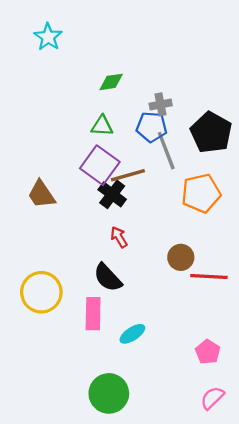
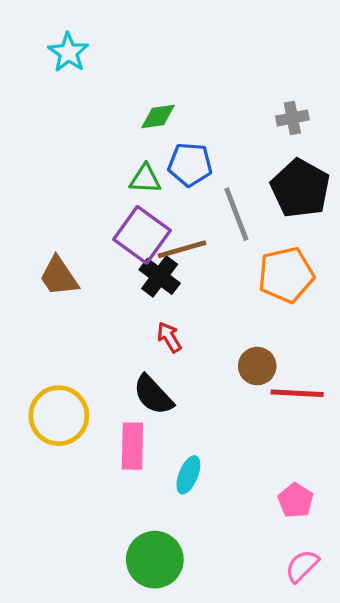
gray cross: (161, 104) -> (292, 118), moved
blue pentagon: (152, 127) -> (190, 164), moved
cyan ellipse: (132, 334) -> (188, 475), turned -35

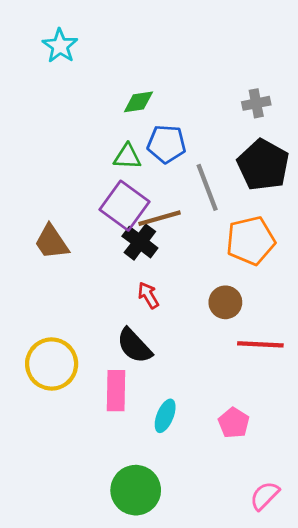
brown circle: (257, 366) -> (225, 302), moved
pink pentagon: (296, 500) -> (234, 423), moved

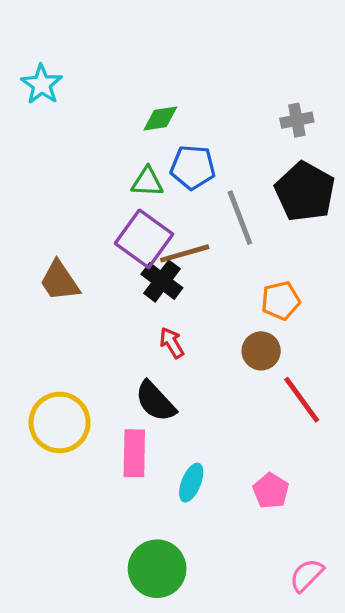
cyan star: (60, 46) -> (42, 84), moved
orange pentagon: (251, 241) -> (281, 301), moved, size x0.7
red line: (260, 344) -> (302, 400), turned 51

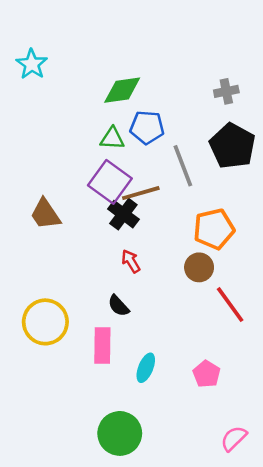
green diamond: (160, 119) -> (122, 90), size x1.4
orange pentagon: (281, 301) -> (214, 229), size x1.4
black semicircle: (155, 401) -> (118, 306), size x0.7

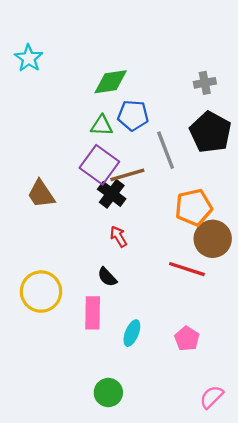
brown circle: (199, 267) -> (213, 239), moved, size x1.4
red line: (230, 305) -> (187, 269), moved, turned -36
green circle: (120, 433) -> (108, 393), size x0.7

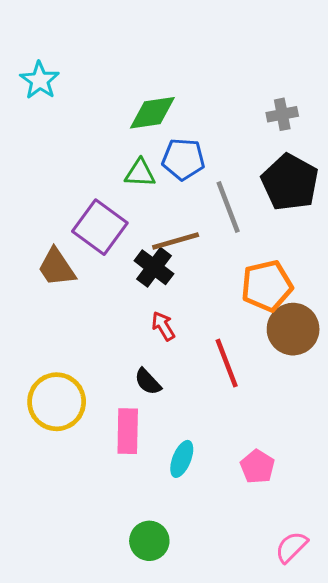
purple square: (99, 165) -> (100, 227), moved
red line: (187, 269) -> (227, 363), moved, turned 51

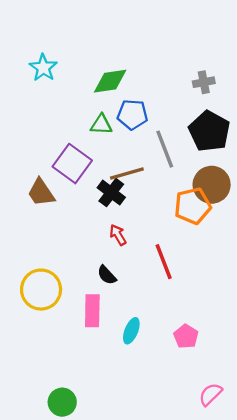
cyan star: (40, 80) -> (43, 68), moved
brown circle: (293, 329) -> (212, 185), moved
green circle: (149, 541) -> (62, 402), moved

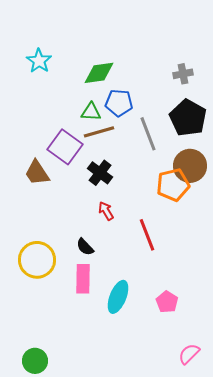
brown line: (127, 174) -> (99, 132), moved
black semicircle: (107, 275) -> (85, 247), moved
cyan ellipse: (131, 331) -> (118, 297), size x1.4
green circle: (62, 402) -> (35, 361), moved

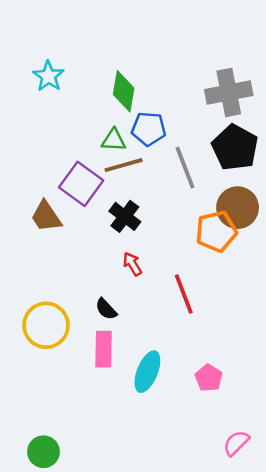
green diamond: (99, 73) -> (124, 91), turned -72
gray cross: (183, 74) -> (229, 92), size x1.8

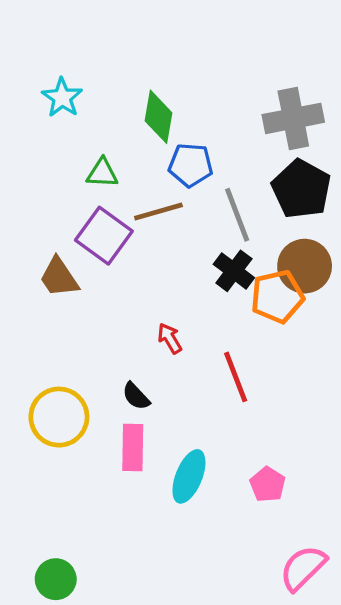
green triangle: (114, 140) -> (102, 173), moved
black cross: (125, 216) -> (234, 271), moved
pink semicircle: (236, 443) -> (303, 568), size x1.4

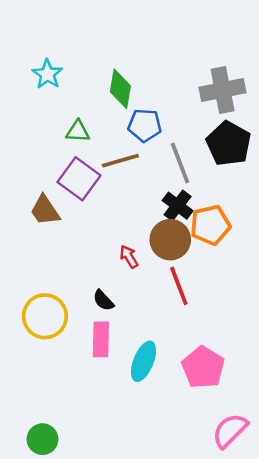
brown circle: (305, 266) -> (170, 240), moved
pink pentagon: (268, 484) -> (203, 367), size x1.6

